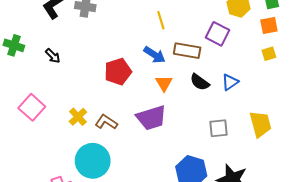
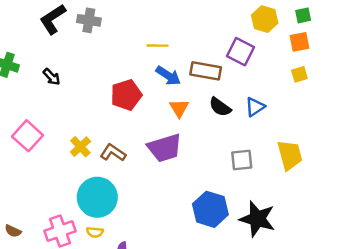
yellow line: (161, 20) -> (157, 46), moved, turned -72

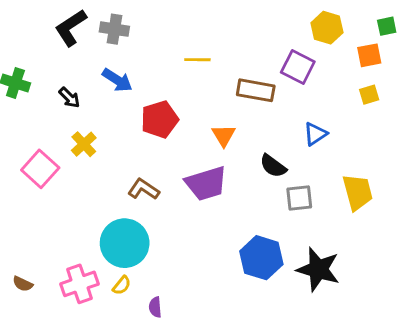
green square: (303, 15) -> (387, 26), moved
blue arrow: (168, 76) -> (117, 80), moved
black semicircle: (220, 107) -> (273, 166), moved
yellow cross: (80, 147) -> (84, 144), moved
yellow semicircle: (95, 232) -> (122, 285), turned -56

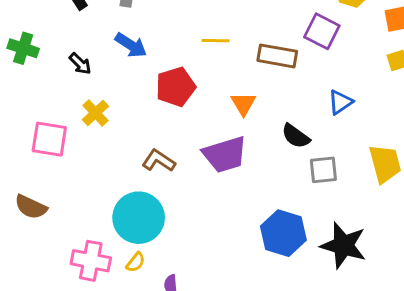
yellow line: (197, 60) -> (216, 41), moved
pink square: (40, 169) -> (49, 139), turned -33
brown semicircle: (23, 284) -> (31, 207), moved, size x1.5
pink cross: (79, 284) -> (91, 261), turned 30

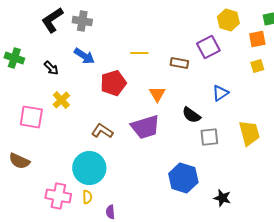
purple square: (322, 31) -> (208, 47), turned 35
brown rectangle: (277, 56) -> (179, 63), size x0.7
black star: (343, 245) -> (222, 198), moved, size x0.6
yellow semicircle: (136, 262) -> (87, 197), turned -40

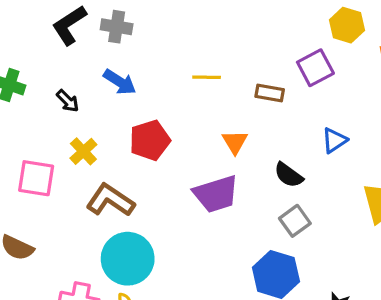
red pentagon: (113, 83) -> (150, 140), moved
brown L-shape: (102, 131) -> (110, 200), moved, size x1.4
gray square: (209, 137) -> (295, 221), moved, turned -30

